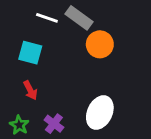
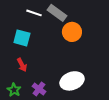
white ellipse: (100, 113) -> (72, 81), turned 45

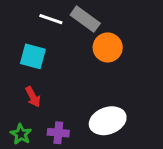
purple cross: (39, 89) -> (58, 133), turned -32

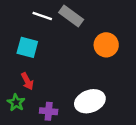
orange circle: (108, 47) -> (106, 45), moved
green star: (21, 134) -> (16, 102), moved

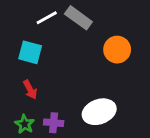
white line: (42, 16) -> (47, 18), turned -48
green star: (16, 102) -> (25, 124), moved

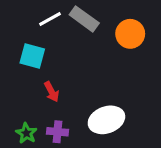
orange circle: (117, 50) -> (130, 34), moved
red arrow: (30, 90) -> (52, 92), moved

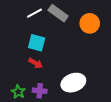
cyan square: (32, 56) -> (37, 43), moved
red arrow: (52, 92) -> (36, 63), turned -32

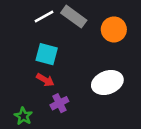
white ellipse: (73, 83) -> (107, 83), moved
purple cross: (40, 91) -> (59, 103), moved, turned -32

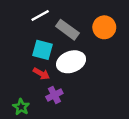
gray rectangle: (74, 17) -> (67, 30), moved
white ellipse: (107, 83) -> (71, 62), moved

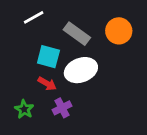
white line: (40, 15) -> (34, 17), moved
green star: (21, 107) -> (24, 109), moved

